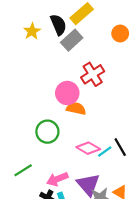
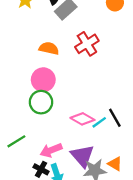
pink circle: (67, 93) -> (43, 80), moved
orange semicircle: (76, 108) -> (49, 48), moved

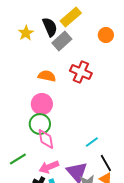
red cross: (87, 44) -> (81, 72), turned -35
black line: (115, 118) -> (106, 163), moved
pink diamond: (82, 119) -> (46, 139), moved, turned 50

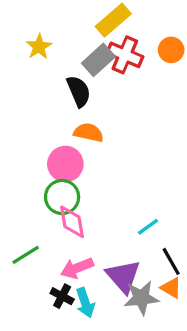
black semicircle: (50, 27) -> (79, 91), moved
red cross: (81, 72) -> (125, 55), moved
orange semicircle: (47, 76) -> (88, 133), moved

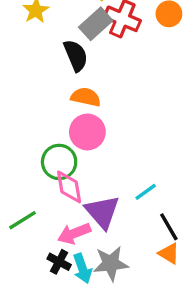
pink circle: (65, 164) -> (87, 132), moved
purple triangle: (123, 276) -> (102, 212), moved
gray star: (141, 298) -> (111, 263), moved

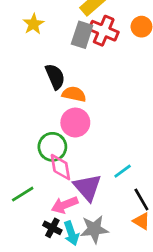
gray rectangle: (96, 24) -> (82, 35), turned -30
black semicircle: (76, 55) -> (55, 77), moved

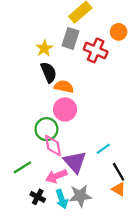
yellow star: (33, 24) -> (44, 48), moved
red cross: (104, 31) -> (96, 50), moved
black cross: (52, 228) -> (38, 197), moved

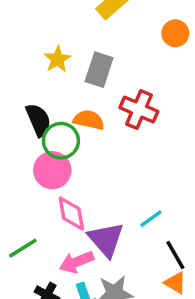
gray rectangle: (70, 38) -> (99, 70), moved
red cross: (96, 50) -> (139, 110), moved
black semicircle: (49, 72) -> (38, 120), moved
pink circle: (65, 109) -> (52, 170), moved
green circle: (46, 129) -> (61, 141), moved

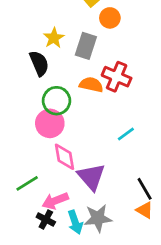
orange circle: (175, 33) -> (110, 18), moved
black semicircle: (38, 120) -> (39, 63), moved
orange semicircle: (89, 120) -> (91, 85), moved
cyan line: (151, 219) -> (126, 134), moved
pink arrow: (77, 262) -> (55, 201), moved

